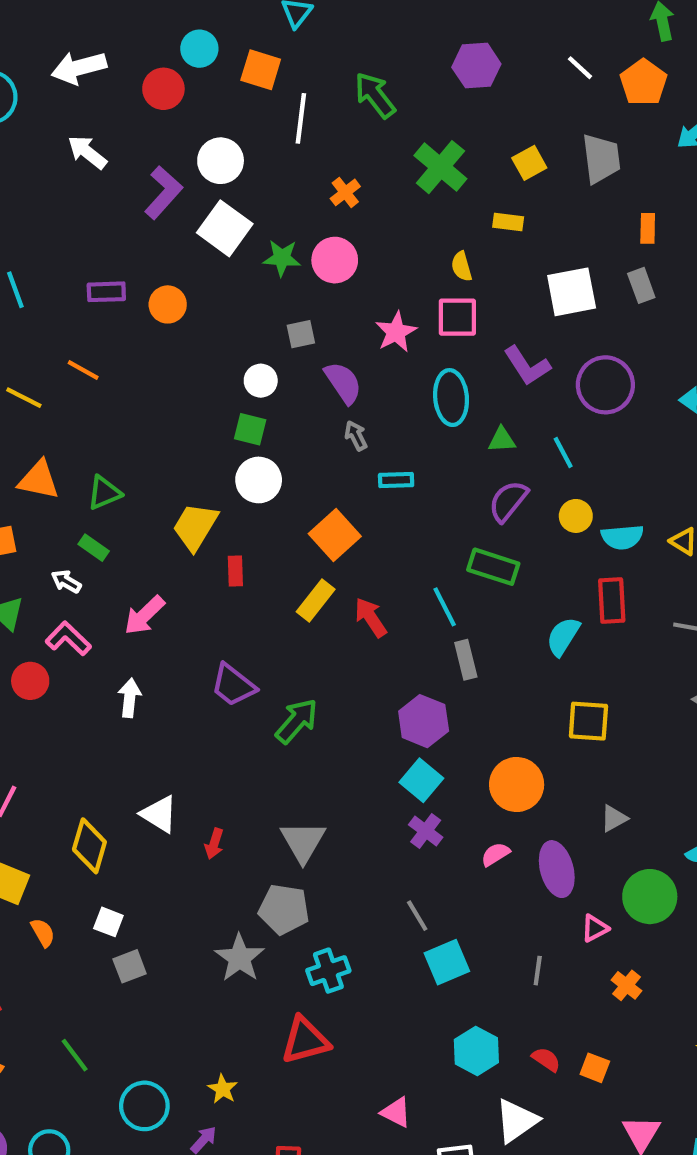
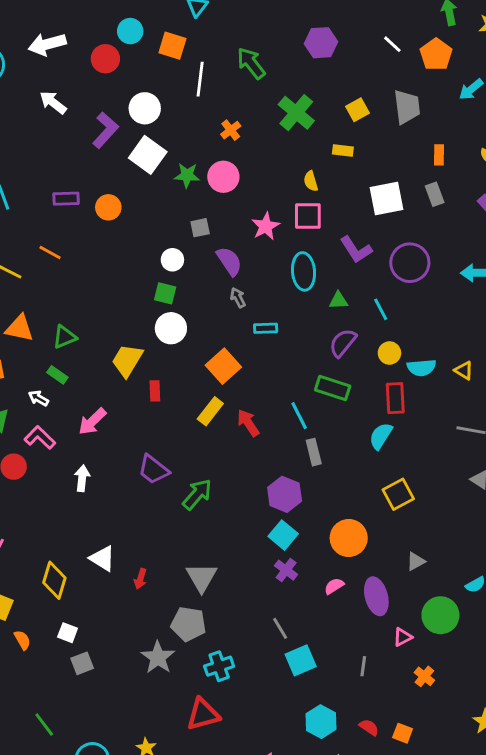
red rectangle: (612, 601) -> (395, 398), moved
yellow square: (588, 721) -> (398, 494), turned -32

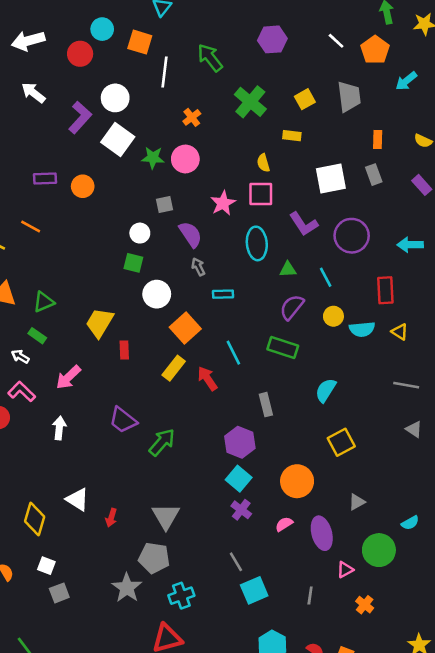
white circle: (171, 328) -> (157, 294), moved
red rectangle: (395, 398) -> (385, 290), moved
cyan line: (299, 416) -> (233, 353), moved

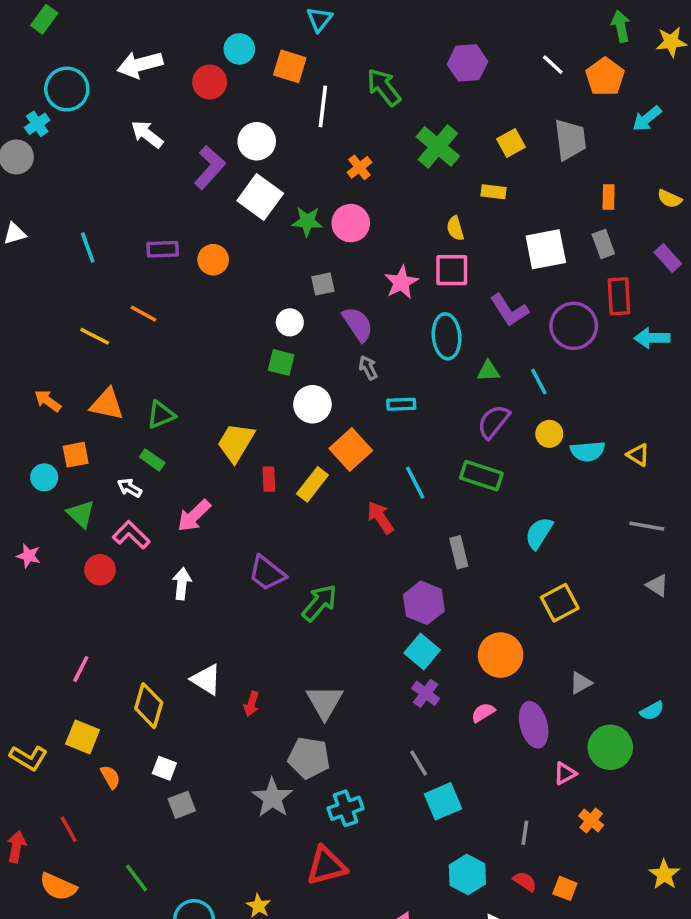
red rectangle: (385, 290) -> (619, 296), moved
yellow rectangle: (174, 368) -> (312, 484), moved
gray line: (310, 596) -> (525, 833), moved

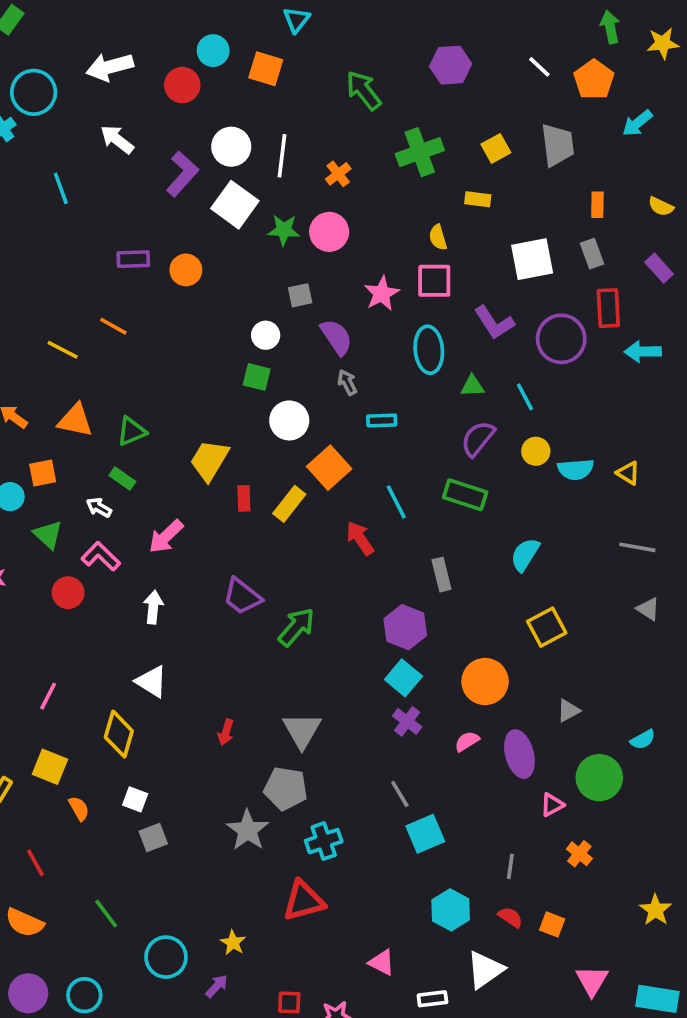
white line: (323, 106) -> (282, 156), moved
green cross: (438, 146) -> (420, 152), turned 30
cyan line: (88, 247) -> (61, 188), moved
white triangle: (206, 679) -> (151, 682), moved

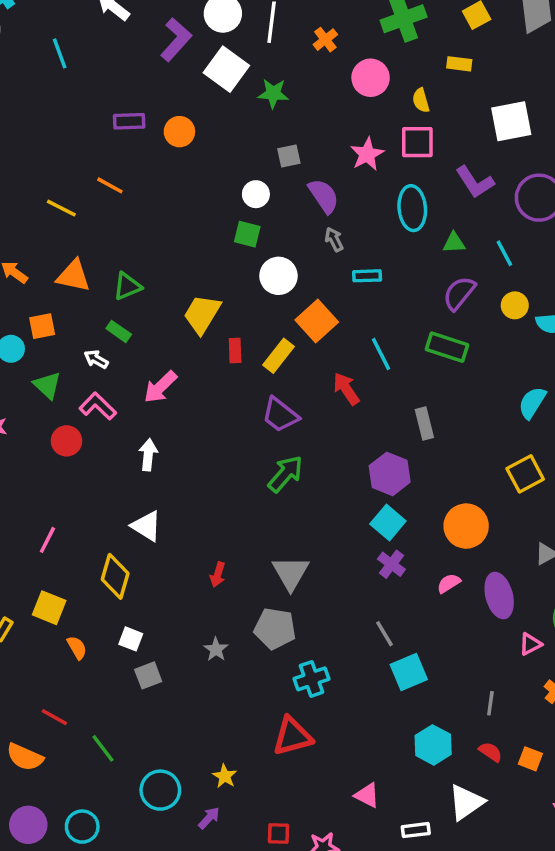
pink circle: (329, 232) -> (371, 78), moved
cyan semicircle: (525, 555) -> (532, 403), moved
purple trapezoid: (242, 596) -> (280, 415), moved
gray star: (248, 830) -> (216, 649), moved, size x0.6
red line: (35, 863) -> (54, 717), moved, turned -32

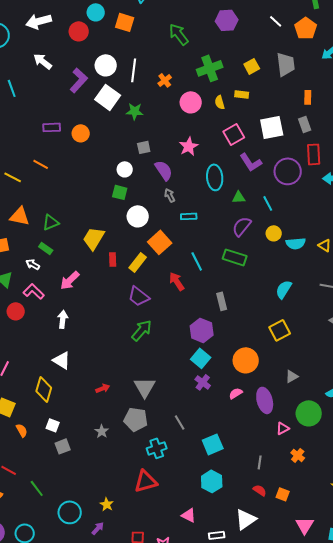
yellow semicircle: (421, 100) -> (220, 102), moved
pink square: (417, 142) -> (234, 134), moved, turned -30
red arrow: (218, 575) -> (103, 388), turned -128
gray line: (384, 634) -> (180, 422), moved
cyan hexagon: (433, 745) -> (212, 481), moved

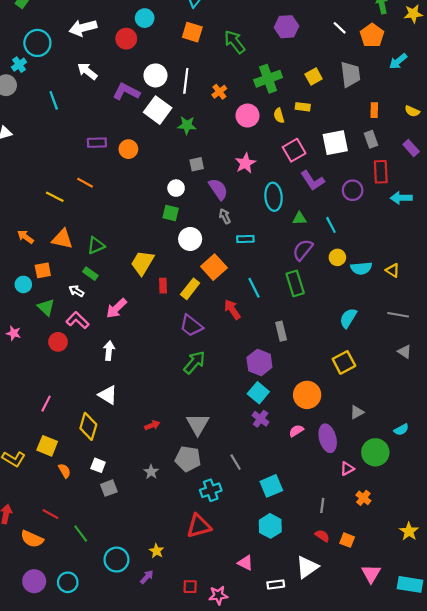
orange square: (125, 22) -> (192, 32), moved
purple L-shape: (79, 80) -> (126, 92), turned -105
purple circle: (288, 171) -> (353, 190), size x0.7
green rectangle: (235, 257) -> (295, 283), turned 55

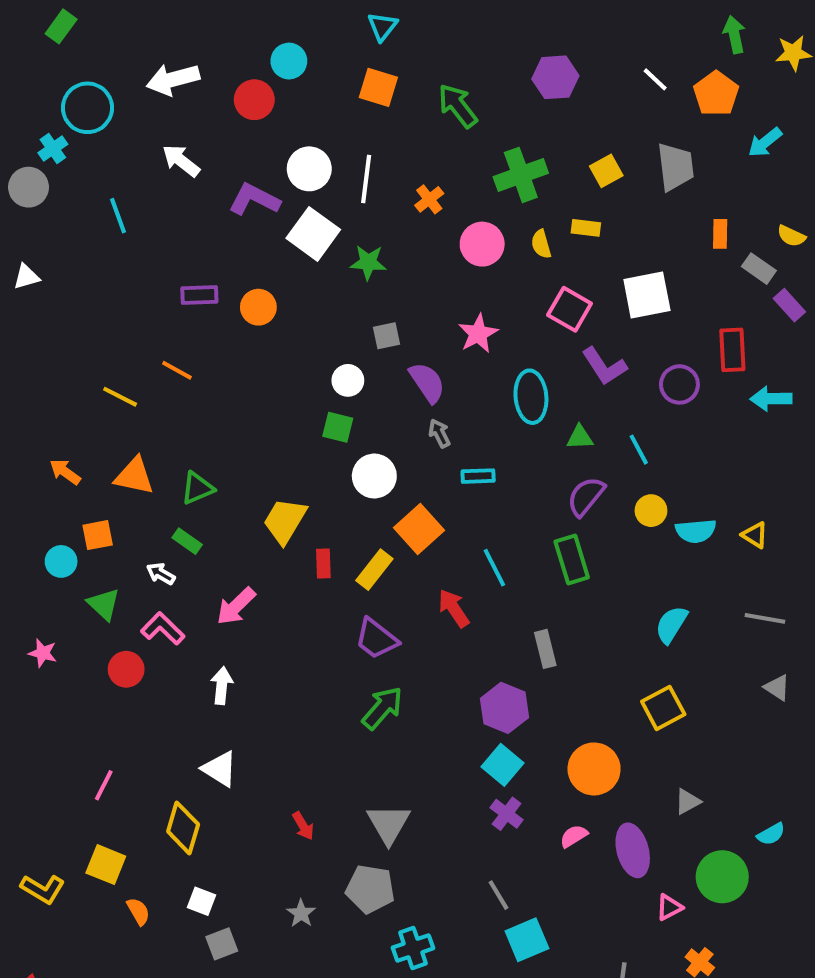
gray rectangle: (371, 139) -> (759, 269), moved, turned -35
pink square: (294, 150) -> (570, 309), turned -30
red arrow: (152, 425) -> (303, 826), turned 80
gray line: (236, 462) -> (498, 895), moved

